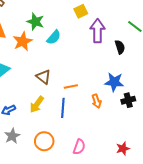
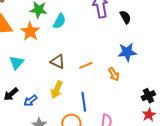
black cross: (128, 100) -> (148, 96), moved
blue line: (63, 108) -> (84, 102), moved

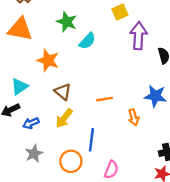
orange star: (30, 31) -> (48, 60), moved, turned -30
brown triangle: (58, 61) -> (63, 92), moved
cyan triangle: (17, 63) -> (19, 86), moved

